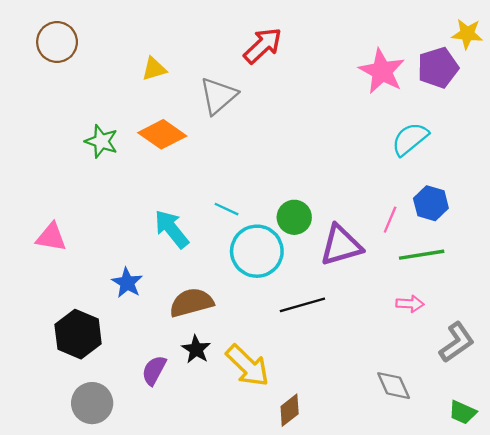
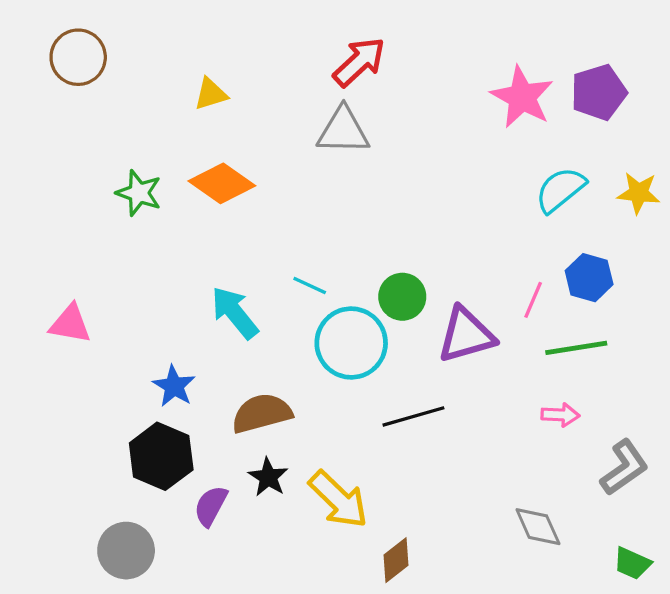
yellow star: (467, 34) -> (639, 193), moved
gray triangle: (218, 96) -> (343, 131), moved, turned 42
black hexagon: (78, 334) -> (161, 456), moved

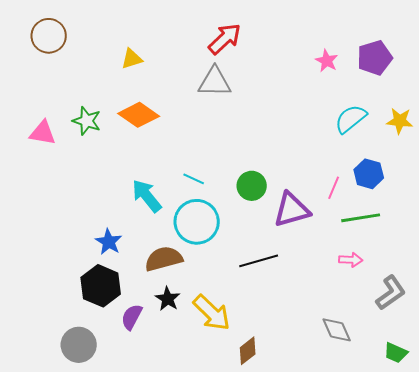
pink star: (522, 97) -> (327, 61), size x0.6
pink triangle: (70, 324) -> (43, 133), moved
cyan circle: (351, 343) -> (197, 222), moved

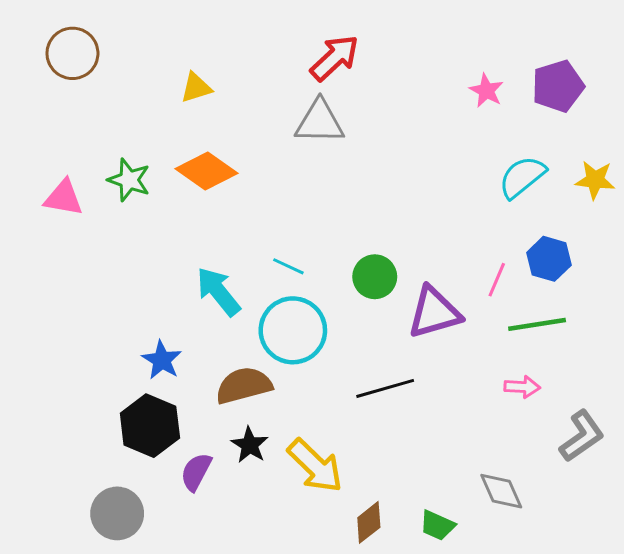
green trapezoid: (396, 353) -> (437, 525), moved

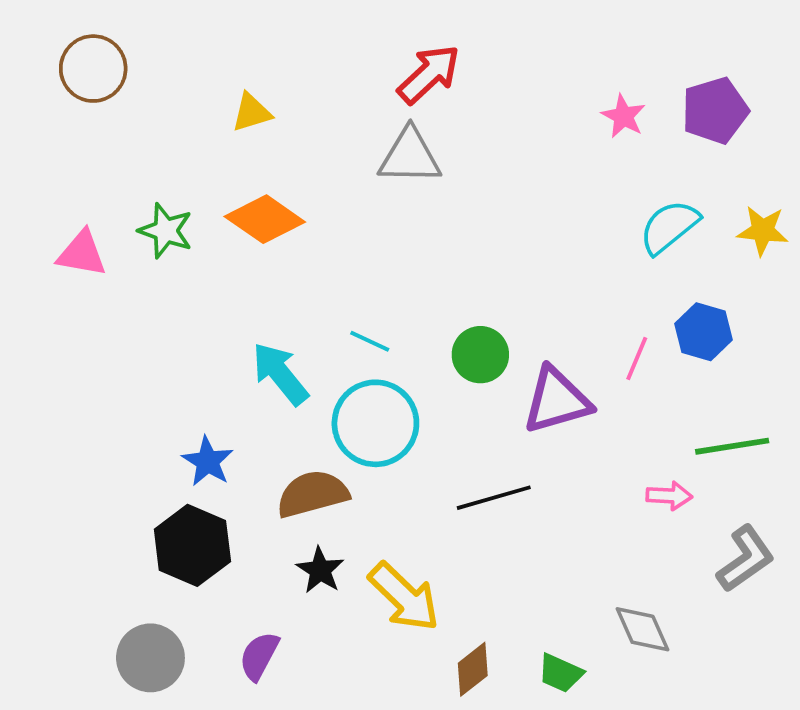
green line: (537, 324) -> (732, 446), moved
purple semicircle: (196, 472) -> (259, 656), moved

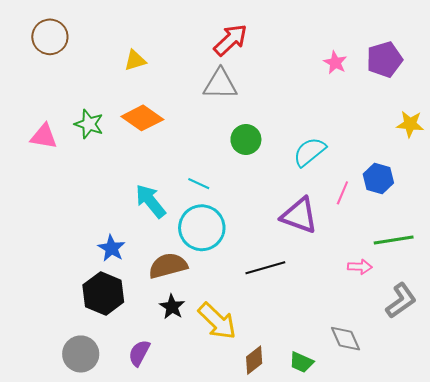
cyan semicircle: (669, 227) -> (310, 152), moved
green circle: (480, 355) -> (246, 139), moved
purple triangle: (557, 400) -> (299, 215), turned 36

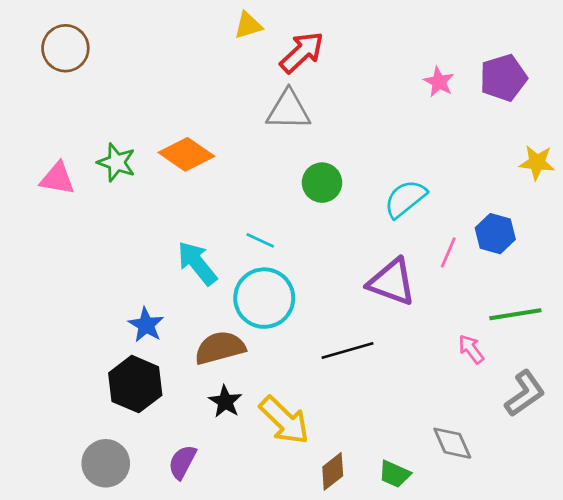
yellow triangle: (135, 60) -> (248, 25), moved
pink arrow: (360, 267) -> (471, 349), turned -130

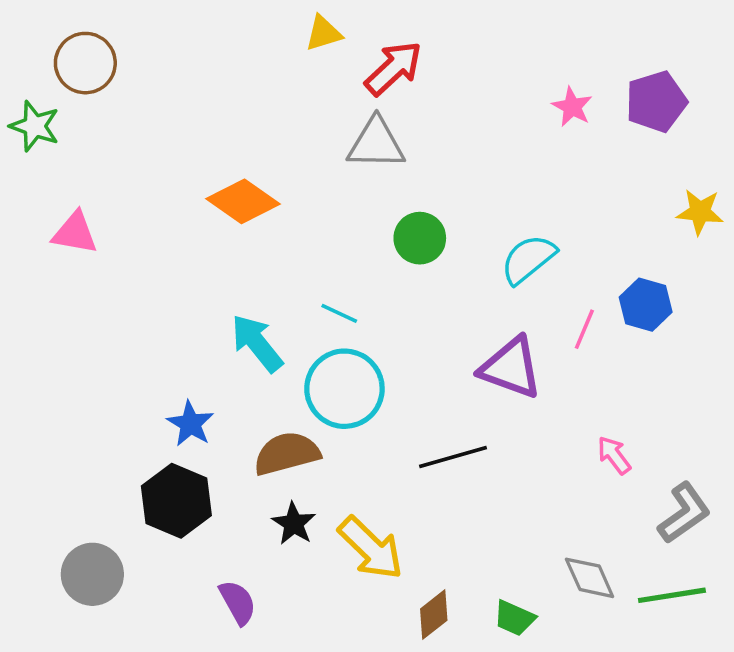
green star: (116, 162) -> (35, 126), moved
green line: (515, 314) -> (672, 595), moved
purple semicircle: (182, 462) -> (238, 602), turned 123
gray circle: (106, 463) -> (92, 574), moved

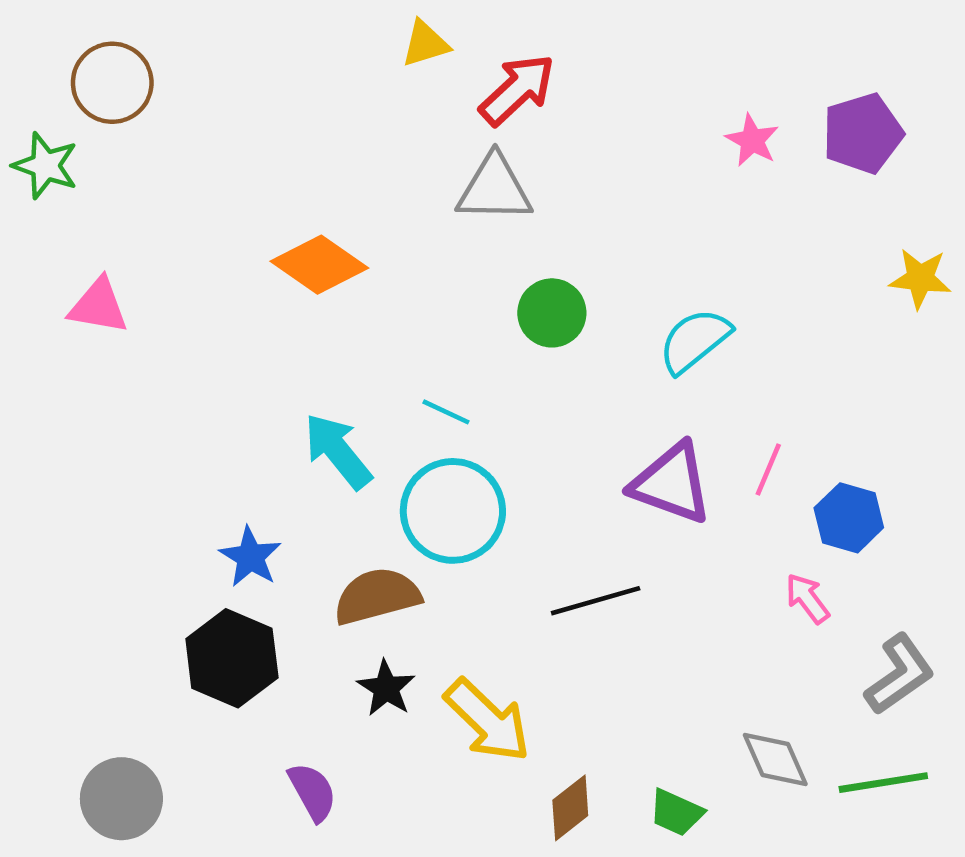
blue hexagon: (646, 305) -> (849, 518), moved
pink line: (584, 329) -> (768, 469), moved
gray circle: (92, 574) -> (121, 799), moved

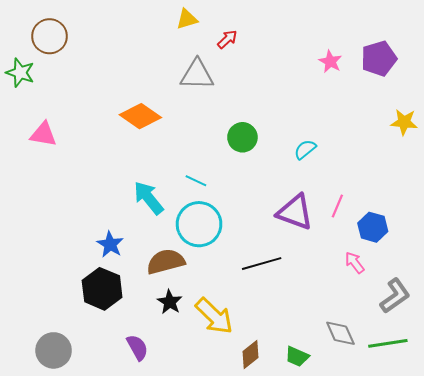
red arrow: (517, 90) -> (227, 39), size x0.6
gray triangle: (494, 189) -> (197, 75), moved
cyan semicircle: (695, 341) -> (305, 149), size x0.7

